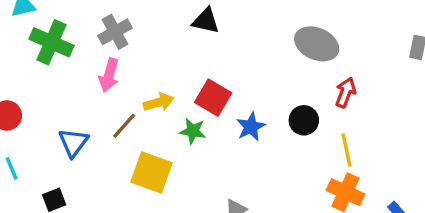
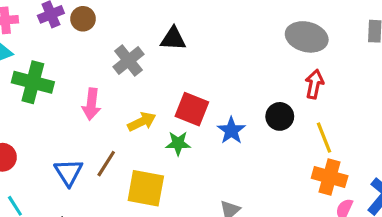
gray cross: (115, 32) -> (128, 61), moved
gray ellipse: (317, 44) -> (307, 37), moved
brown line: (124, 126) -> (106, 164), moved

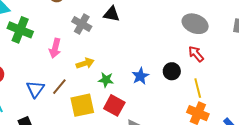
gray cross: (128, 61) -> (82, 24), turned -30
red arrow: (314, 84) -> (196, 54), turned -60
red square: (192, 109) -> (114, 105), moved
yellow square: (146, 188) -> (82, 105), turned -30

